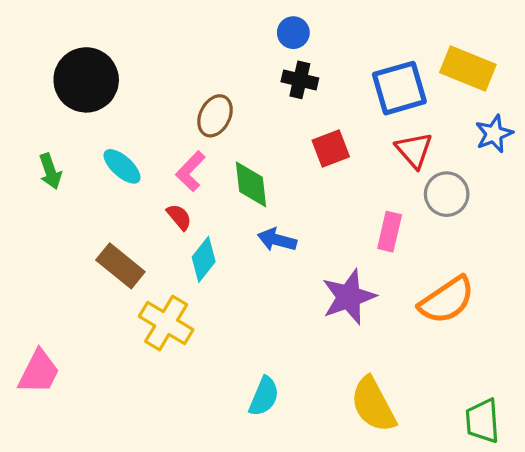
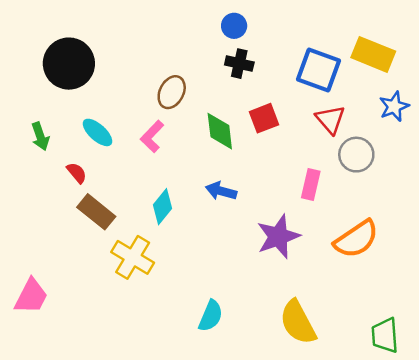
blue square: (399, 88) -> (319, 70), turned 36
green diamond: (251, 184) -> (220, 131), moved
red semicircle: (179, 217) -> (77, 173), moved

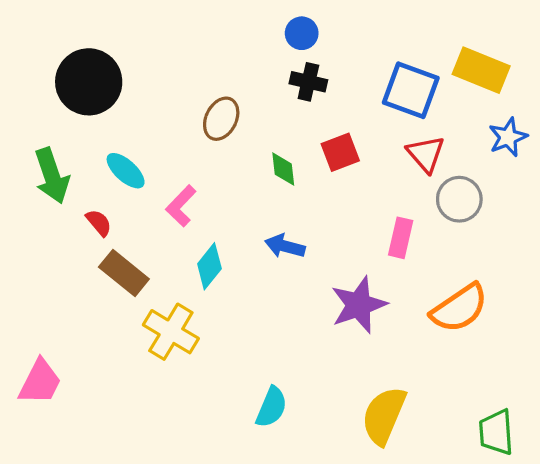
green diamond: (220, 131) -> (283, 169), size x0.7
green arrow: (40, 136) -> (52, 176), size x1.5
pink L-shape: (152, 136) -> (181, 206), moved
yellow semicircle: (298, 322) -> (384, 416), turned 51

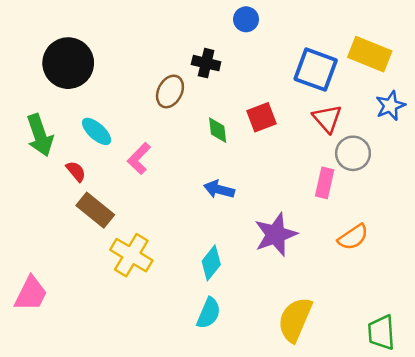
blue circle: (302, 33) -> (246, 19), moved
black cross: (308, 82) -> (206, 63), moved
pink rectangle: (401, 238) -> (325, 183), moved
cyan diamond: (209, 266) -> (211, 263), moved
orange semicircle: (459, 308) -> (353, 237), size x0.7

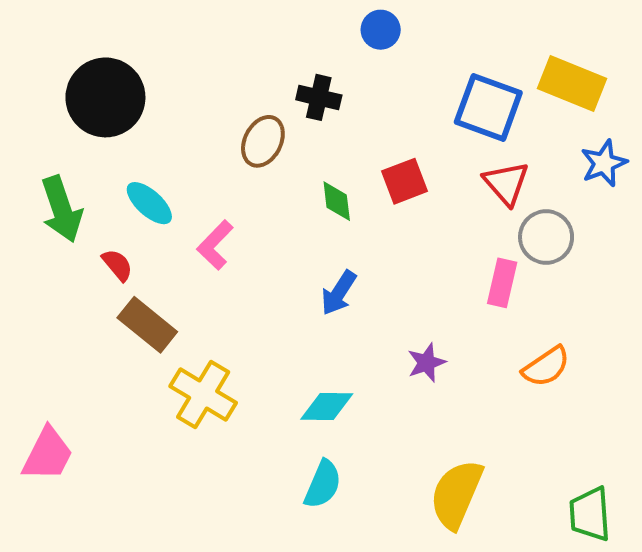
blue arrow: (219, 189) -> (339, 293), turned -72
purple star: (276, 234) -> (426, 363), size x0.6
cyan diamond: (211, 263) -> (327, 406), turned 52

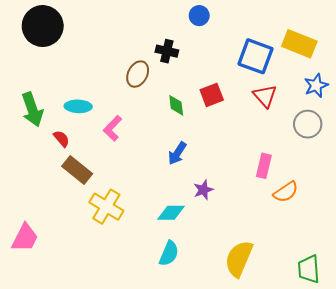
black circle: (105, 97) -> (43, 26), moved
cyan ellipse: (149, 203) -> (78, 106), turned -40
gray circle: (546, 237) -> (308, 124), moved
pink rectangle: (502, 283) -> (264, 166), moved
purple star: (426, 363) -> (203, 190), moved

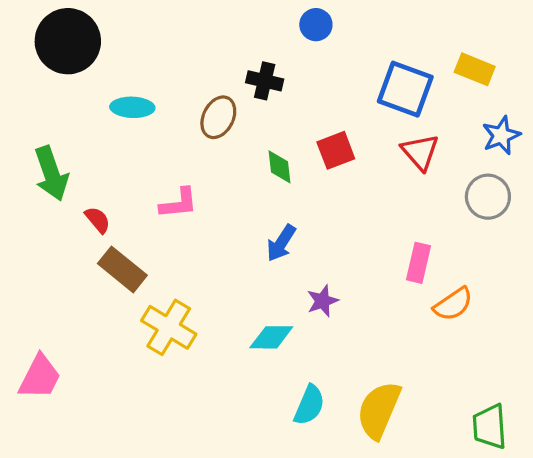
yellow rectangle: (299, 44) -> (475, 69), size x0.7
cyan ellipse: (78, 106) -> (132, 107), moved
pink L-shape: (113, 128) -> (179, 203), turned -140
cyan semicircle: (169, 253) -> (309, 405), moved

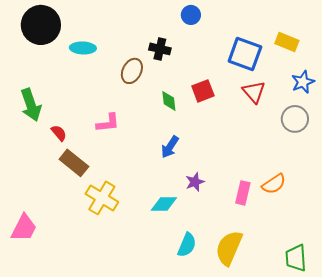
cyan ellipse: (132, 107) -> (83, 48), moved
pink rectangle: (418, 263) -> (243, 193), moved

